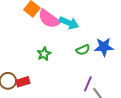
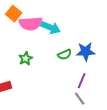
pink semicircle: (49, 19) -> (31, 24), turned -40
purple line: (88, 84) -> (82, 81), moved

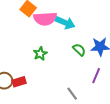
green semicircle: (65, 55) -> (79, 50), turned -112
gray line: (80, 99) -> (72, 94), moved

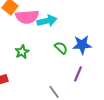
cyan arrow: (65, 23) -> (47, 21), turned -36

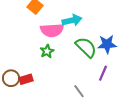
pink semicircle: (27, 17) -> (52, 30), moved
green semicircle: (61, 48) -> (86, 47), size x1.6

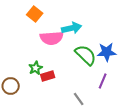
green star: (47, 51) -> (36, 68), moved
red rectangle: (26, 79) -> (48, 76), moved

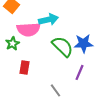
green star: (36, 68) -> (12, 43), moved
red rectangle: (48, 76) -> (24, 67), turned -64

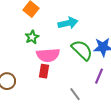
pink semicircle: (28, 29) -> (48, 55), moved
green star: (12, 43) -> (32, 37), moved

